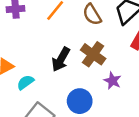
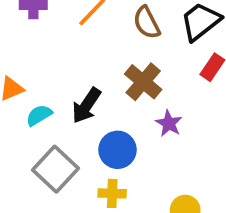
black arrow: (61, 59) -> (86, 106), moved

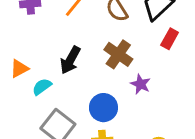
black arrow: (86, 106) -> (70, 60), moved

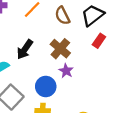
purple star: (140, 84) -> (66, 71), moved

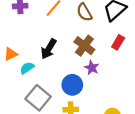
red rectangle: (99, 41) -> (118, 42), moved

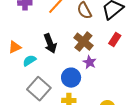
black arrow: (49, 49) -> (50, 43), turned -54

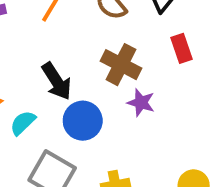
red rectangle: (115, 39) -> (181, 48), turned -40
blue circle: (71, 78) -> (83, 121), moved

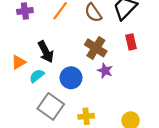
black arrow: (57, 81) -> (46, 52), moved

